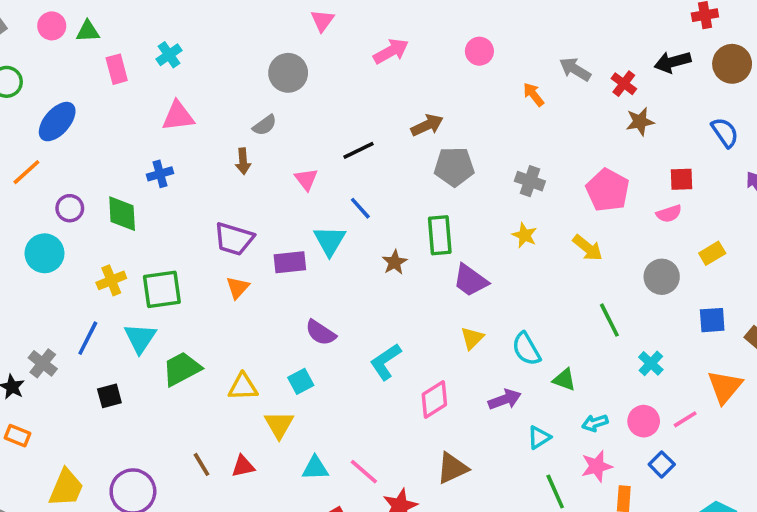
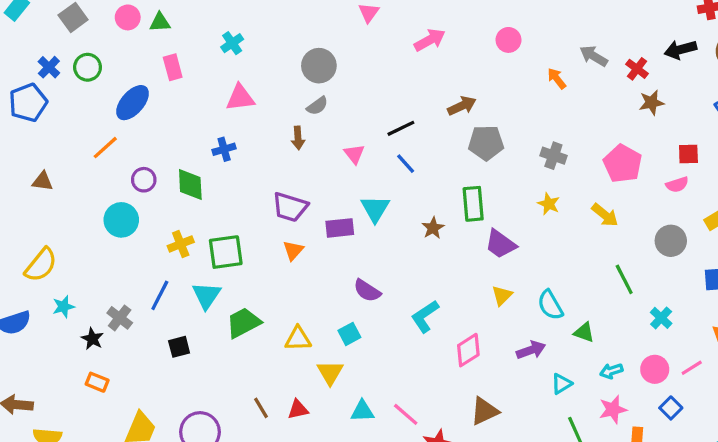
pink rectangle: (117, 69) -> (173, 67), moved
gray circle: (288, 73) -> (319, 66), moved
blue line: (360, 208) -> (406, 164), moved

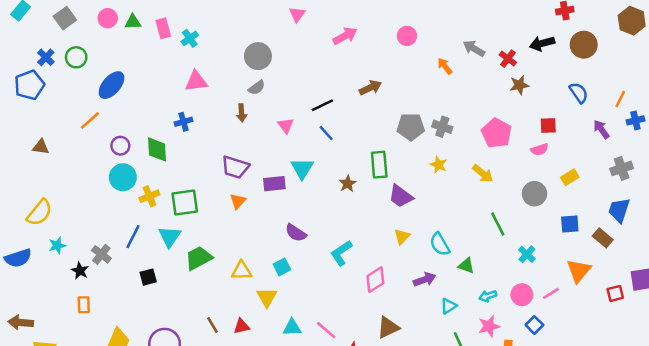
pink rectangle: (173, 67) -> (163, 28), moved
gray pentagon: (486, 143) -> (411, 127), moved
cyan circle: (121, 220) -> (123, 177), moved
orange rectangle: (97, 382) -> (84, 305), turned 66

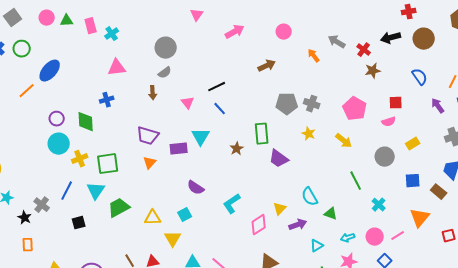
brown arrow: (370, 88) -> (267, 66), moved
orange line: (90, 120) -> (27, 91), moved
yellow triangle: (402, 237) -> (280, 209), moved

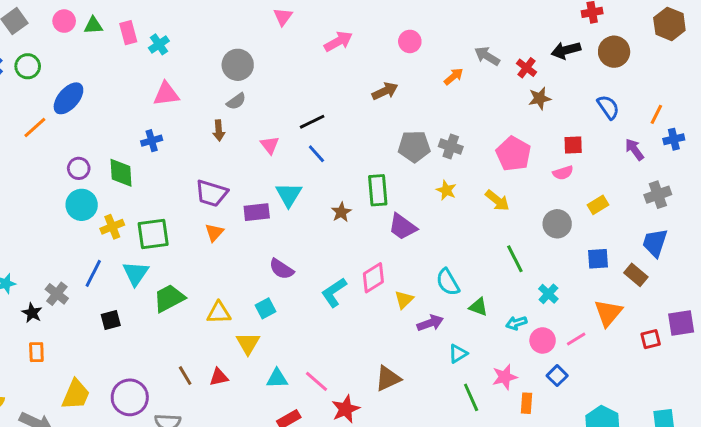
orange arrow: (314, 56) -> (454, 76), turned 88
pink diamond: (259, 225) -> (373, 278), moved
cyan arrow: (348, 238) -> (516, 323), moved

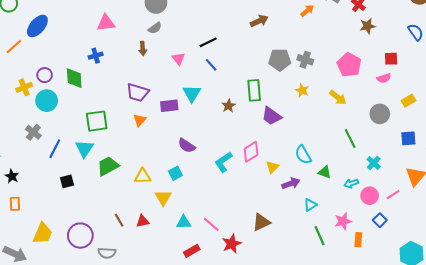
yellow cross: (112, 227) -> (24, 87), moved
gray cross: (57, 294) -> (33, 132), moved

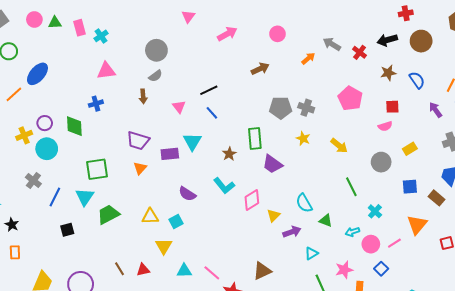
brown star: (368, 26) -> (388, 73), moved
pink pentagon: (349, 65) -> (350, 98), moved
cyan L-shape: (223, 162) -> (224, 186), moved, turned -95
yellow triangle: (143, 176) -> (150, 216), moved

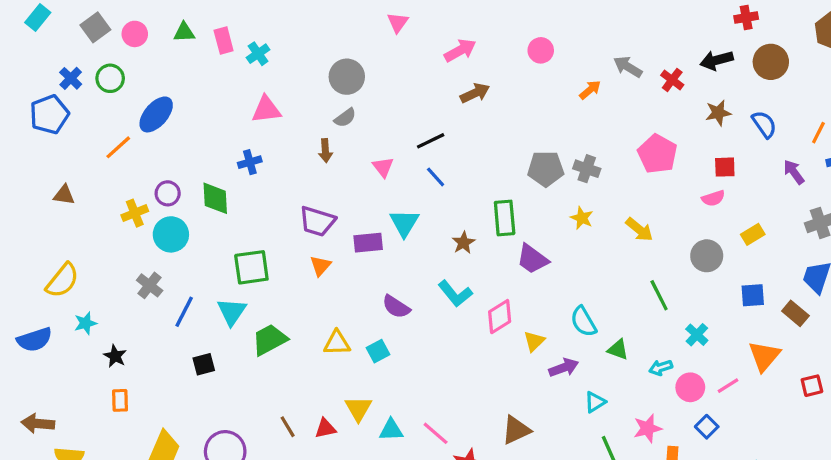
pink circle: (34, 19) -> (135, 34), moved
brown arrow: (260, 69) -> (475, 93), moved
yellow triangle: (164, 246) -> (358, 409), moved

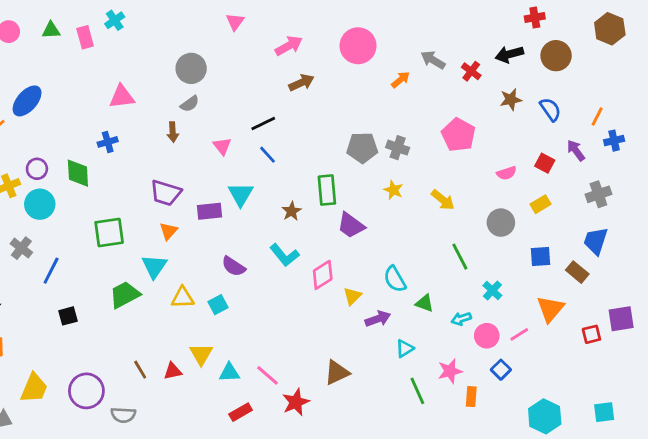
pink circle: (541, 50) -> (358, 46), size x1.6
cyan cross: (258, 54) -> (115, 20), moved
red square: (725, 167) -> (545, 163), moved, turned 30
cyan triangle: (232, 312) -> (154, 266), moved

